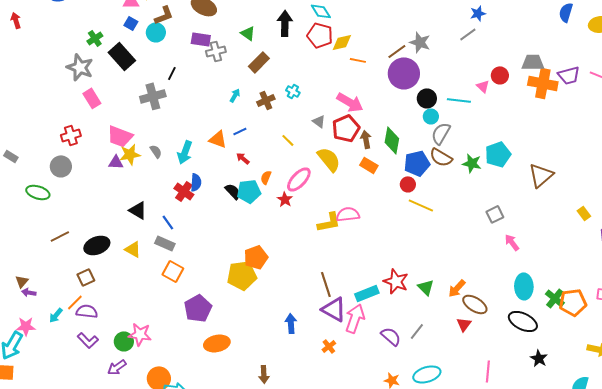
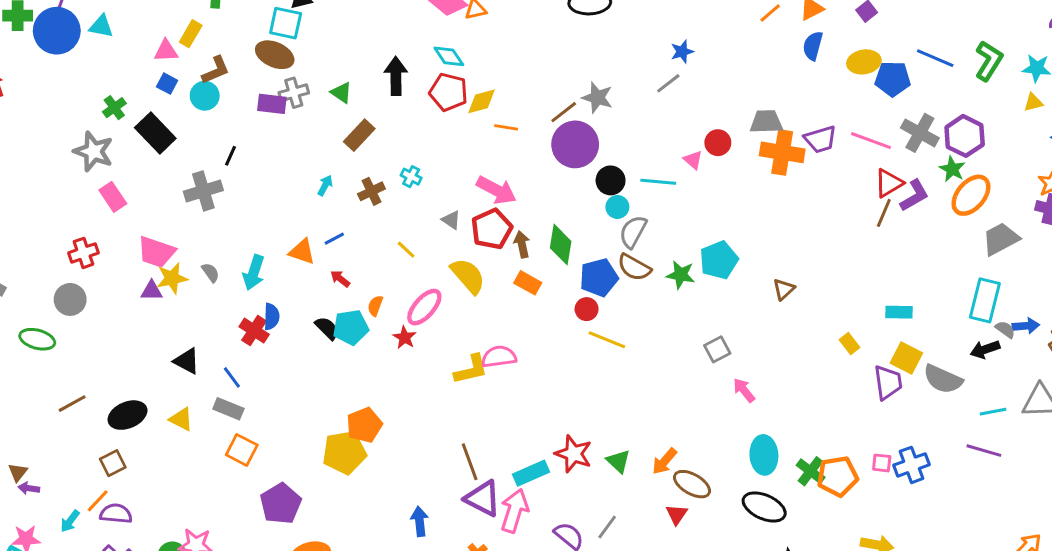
gray cross: (216, 51) -> (294, 93), moved
brown triangle: (541, 175) -> (784, 289), size x0.6

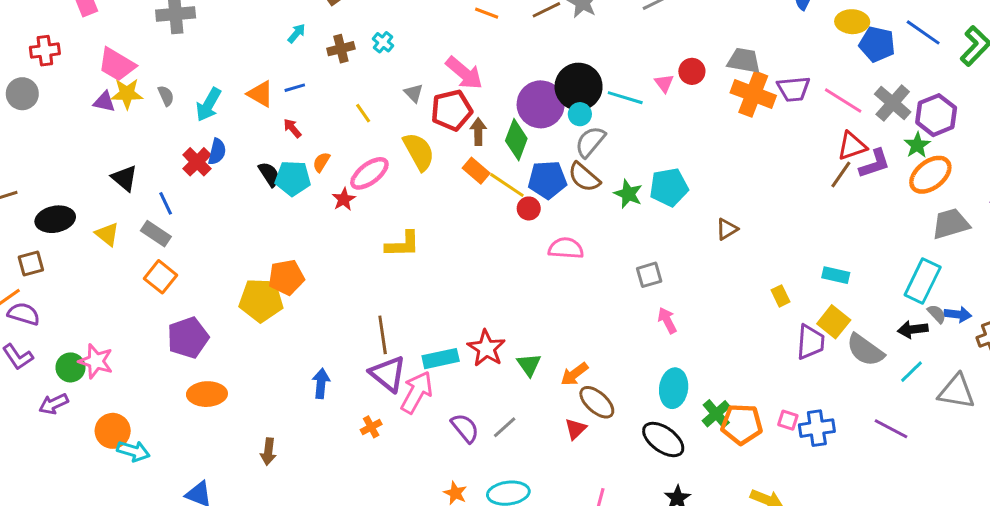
purple circle: (575, 144) -> (541, 104), moved
black circle: (611, 180) -> (579, 87), size x1.6
yellow line: (607, 340) -> (507, 185), moved
pink semicircle: (499, 357) -> (566, 248), moved
cyan line: (993, 412) -> (912, 372), moved, turned -45

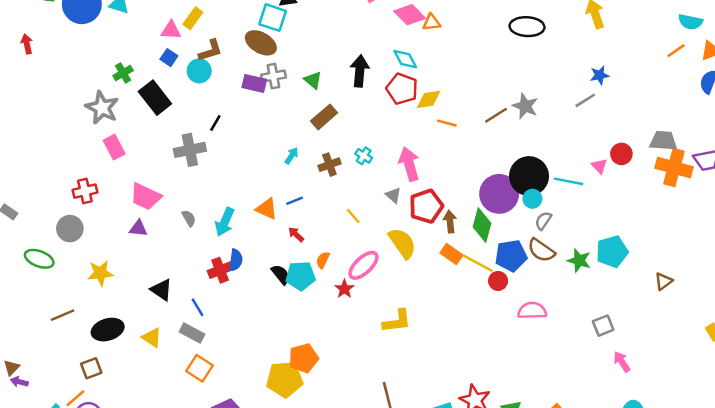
pink arrow: (464, 73) -> (409, 164), moved, turned -140
yellow star: (127, 94) -> (100, 273), moved
gray semicircle: (590, 142) -> (543, 221), size x0.7
red cross: (197, 162) -> (220, 270), turned 30

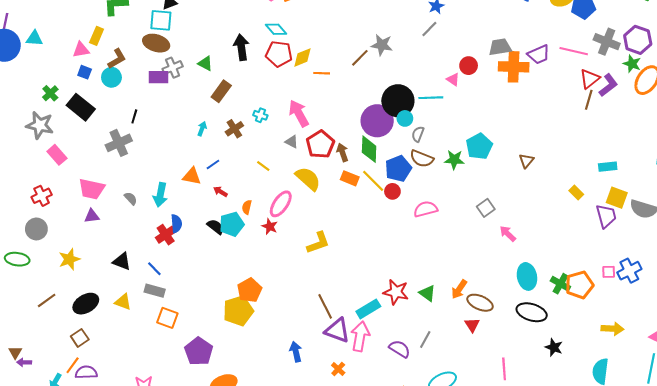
yellow line: (478, 263) -> (373, 181), turned 30

